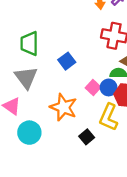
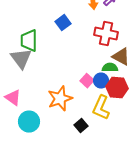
blue square: (67, 61) -> (63, 23), moved
gray triangle: (26, 78) -> (21, 59), moved
orange star: (63, 107) -> (60, 99), turned 30

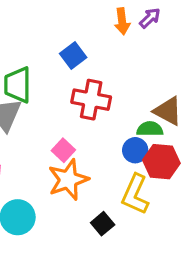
red cross: (106, 34) -> (91, 100), moved
pink square: (87, 81) -> (63, 150), moved

